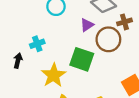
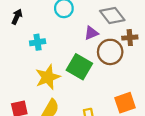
black arrow: (18, 61) -> (17, 17), moved

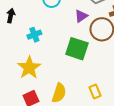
yellow star: (48, 77) -> (29, 68), moved

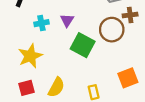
purple triangle: (81, 16) -> (67, 20), moved, turned -32

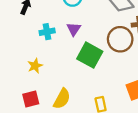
yellow star: (30, 56) -> (35, 66), size x0.6

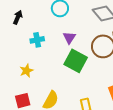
purple triangle: (74, 29) -> (69, 38), moved

